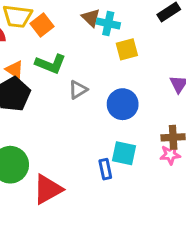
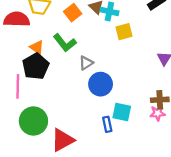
orange square: (42, 25) -> (73, 13), moved
green L-shape: (51, 64) -> (65, 43), turned 30
blue circle: (123, 104) -> (101, 84), moved

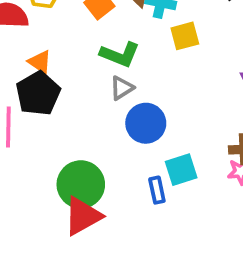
green L-shape: (65, 43) -> (120, 54), moved, turned -30
cyan square: (122, 112) -> (181, 170), turned -30
green circle: (33, 121) -> (81, 184), moved

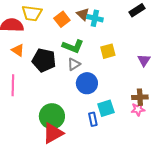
yellow square: (185, 36) -> (108, 51), moved
orange triangle: (40, 62) -> (18, 50), moved
black pentagon: (38, 93) -> (44, 60), moved, turned -30

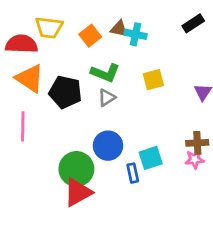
brown triangle: (83, 14) -> (119, 29), turned -32
orange triangle: (18, 50) -> (30, 78), size x1.6
blue circle: (87, 83) -> (108, 146), moved

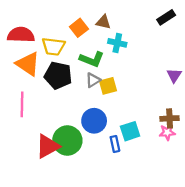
yellow trapezoid: (49, 27) -> (53, 46), moved
cyan cross: (135, 34) -> (117, 43), moved
yellow square: (153, 80) -> (108, 86), moved
red triangle: (78, 192) -> (48, 146), moved

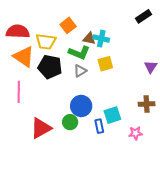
brown triangle: (103, 22) -> (89, 39), moved
yellow square: (108, 86) -> (105, 64), moved
pink star: (167, 132) -> (135, 133), moved
green circle: (67, 140) -> (70, 122), moved, size x0.6

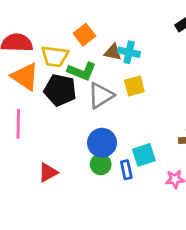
green L-shape: (79, 53) -> (82, 71), moved
gray triangle: (80, 71) -> (101, 95), size x1.5
green circle: (70, 122) -> (101, 164), moved
red triangle: (41, 128) -> (48, 172), size x0.7

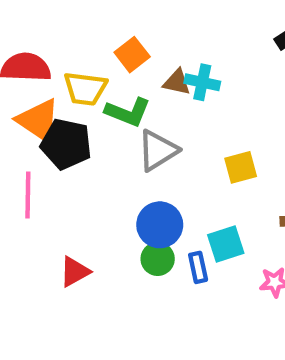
yellow square: (134, 86) -> (241, 167), moved
black pentagon: (60, 90) -> (66, 144), moved

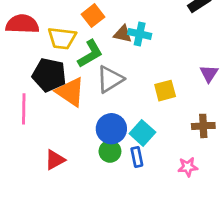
green L-shape: (128, 112) -> (90, 54), turned -52
orange triangle: (38, 121) -> (70, 92), moved
cyan square: (226, 244) -> (142, 133), moved, turned -30

